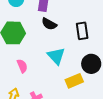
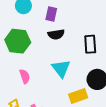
black semicircle: (49, 24) -> (56, 34), turned -42

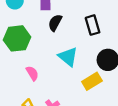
black semicircle: (56, 34) -> (55, 23), turned 140

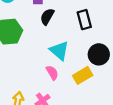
pink semicircle: (32, 73) -> (52, 73), moved

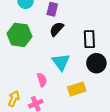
black circle: (99, 54) -> (96, 63), moved
pink semicircle: (52, 73) -> (42, 80), moved

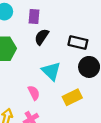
black rectangle: (89, 39) -> (78, 42), turned -66

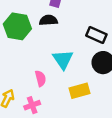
black semicircle: (42, 37) -> (48, 20), moved, turned 42

